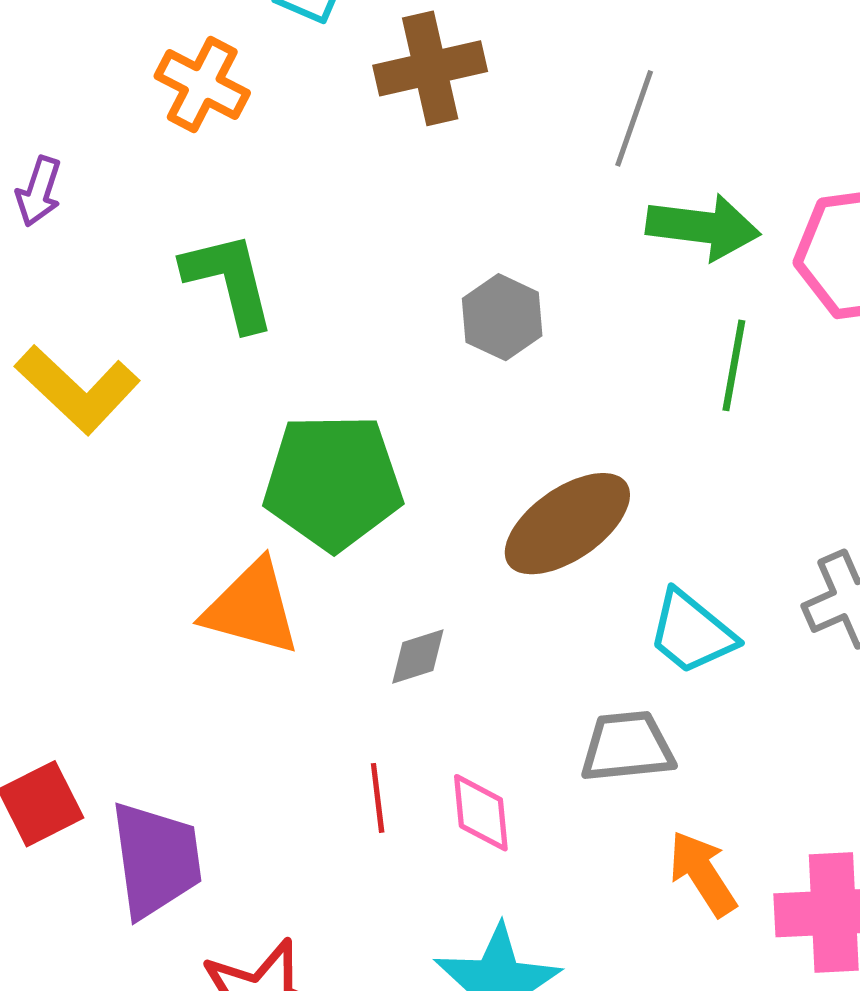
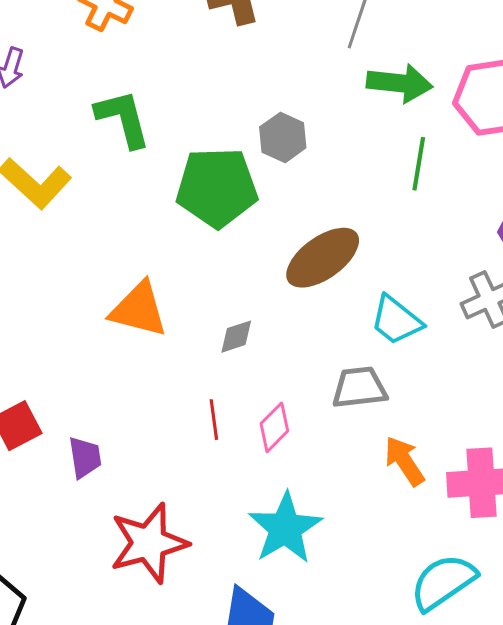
green pentagon: (333, 482) -> (217, 187), moved
pink diamond: (481, 813) -> (274, 427), turned 51
purple trapezoid: (156, 860) -> (85, 457), size x0.6

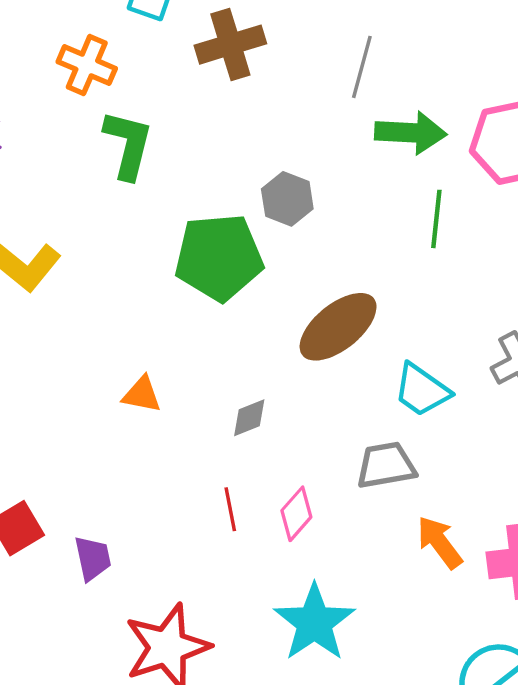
green L-shape: (123, 119) -> (128, 145), moved, turned 32
orange triangle: (139, 309) -> (142, 394), size x0.6

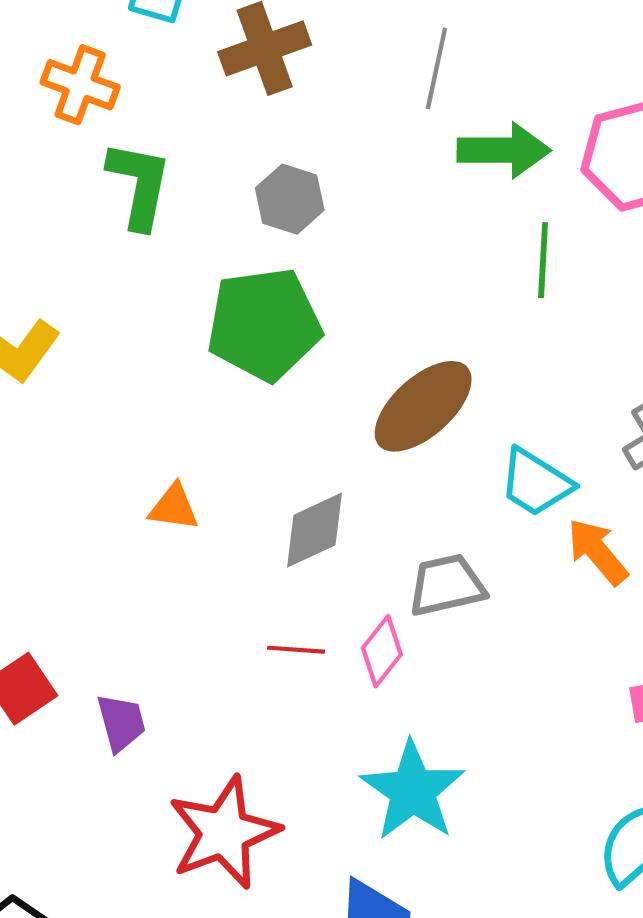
gray hexagon: (287, 199) -> (290, 199), moved
gray diamond: (249, 418) -> (315, 530), size x1.5
gray trapezoid: (386, 465) -> (447, 585), moved
red line: (230, 509) -> (296, 650), turned -72
orange arrow: (440, 542) -> (597, 552), moved

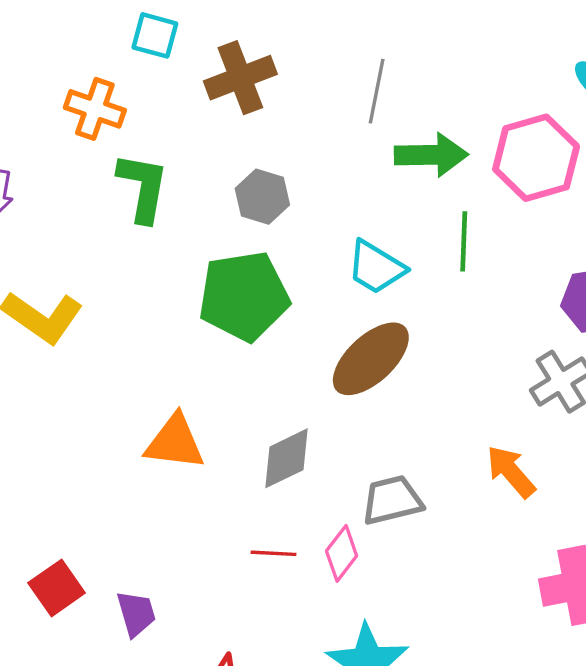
cyan trapezoid: (536, 483) -> (376, 267), moved
orange triangle: (174, 507) -> (175, 442), size x1.5

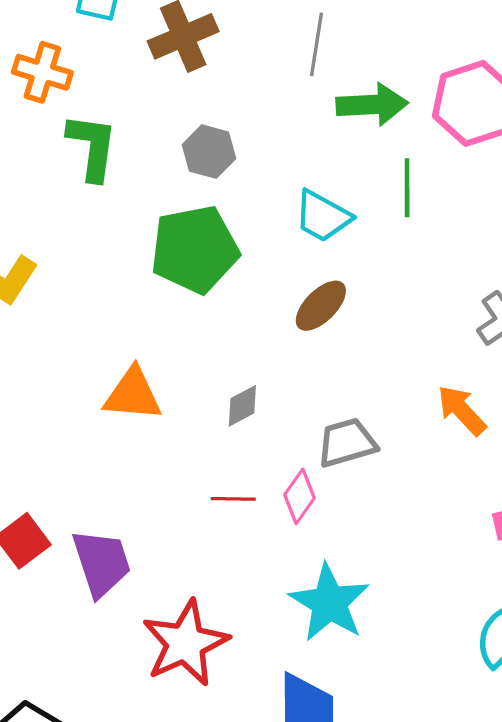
brown ellipse: (371, 359) -> (321, 306), size x0.7
gray diamond: (287, 458) -> (242, 406), size x0.7
purple trapezoid: (136, 613) -> (102, 563), size x1.5

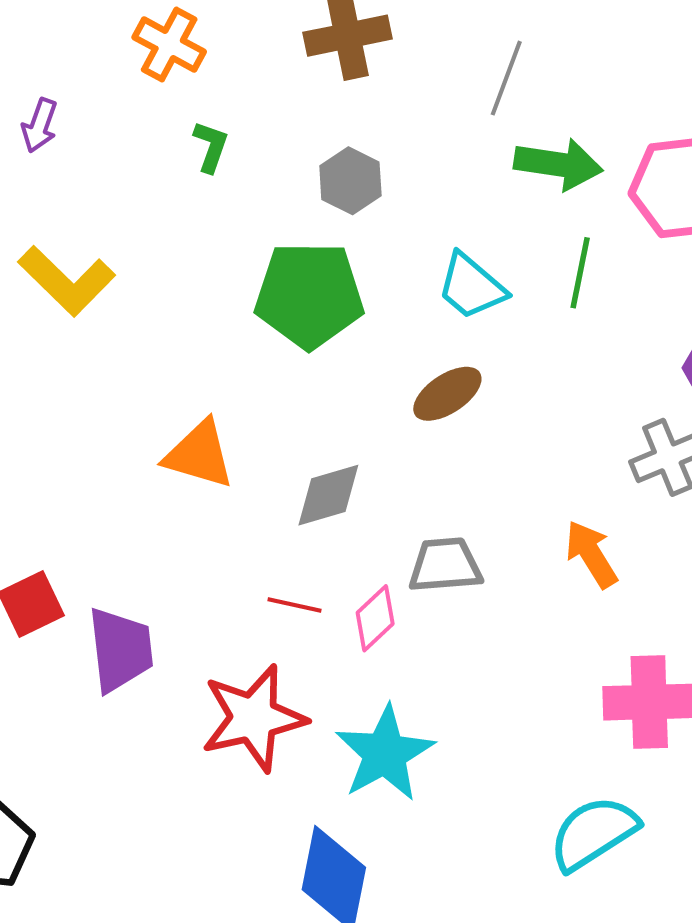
green L-shape: (92, 147) -> (211, 147), size x0.6
gray diamond: (242, 406) -> (328, 495), size x1.4
red star: (185, 643) -> (254, 718), moved

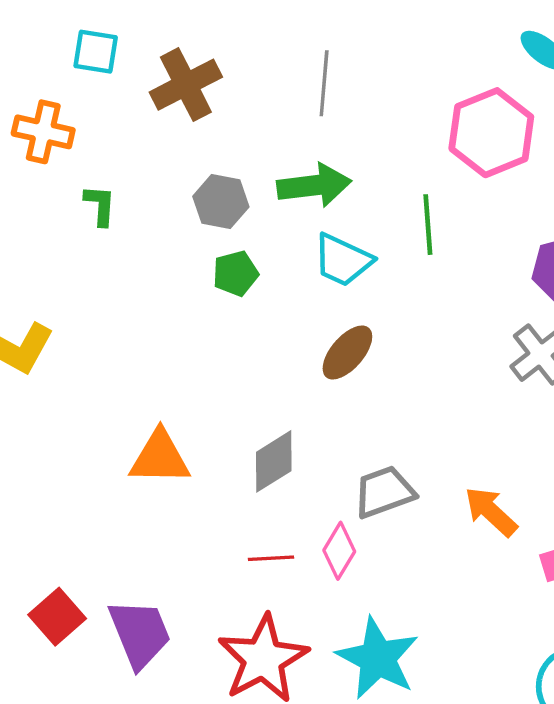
green arrow: (558, 164) -> (314, 185), moved
green pentagon: (309, 295) -> (236, 273), moved, size x0.5
orange arrow: (591, 554) -> (491, 512), moved

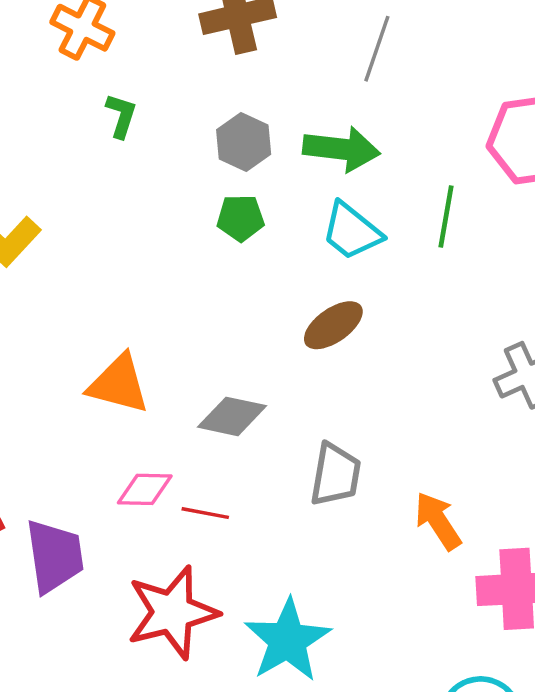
gray diamond: (274, 461) -> (232, 416), turned 30
gray trapezoid: (384, 492) -> (335, 475), turned 106
pink diamond: (339, 551) -> (145, 489), moved, turned 46

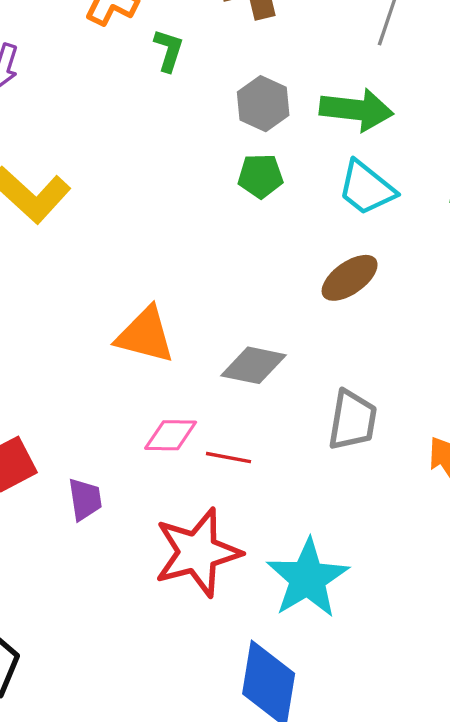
green L-shape: (121, 116) -> (169, 50), moved
purple trapezoid: (55, 556) -> (85, 499), size x0.6

